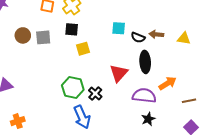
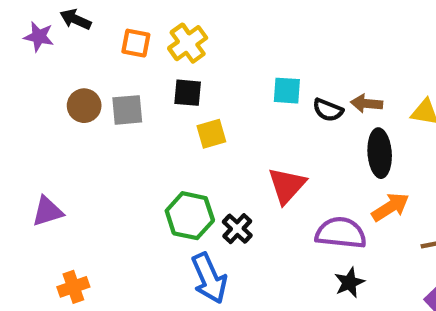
black ellipse: (145, 62) -> (380, 153), moved

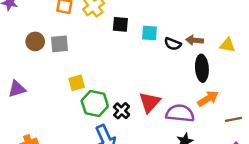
black square: (188, 93) -> (120, 24), moved
yellow square: (211, 134) -> (77, 83), moved
red triangle: (287, 185) -> (150, 102), moved
purple triangle: (47, 211) -> (17, 89), moved

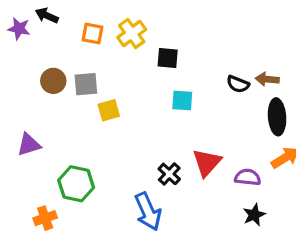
cyan square: (150, 33) -> (182, 100), moved
yellow square: (77, 83) -> (109, 110), moved
green hexagon: (95, 104) -> (76, 184), moved
purple semicircle: (180, 113) -> (248, 177), size x0.7

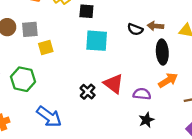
cyan square: (182, 100) -> (97, 41), size x1.5
red triangle: (207, 163) -> (114, 84), turned -35
green hexagon: (76, 184) -> (23, 79), moved
blue arrow: (148, 212) -> (49, 117), moved, turned -30

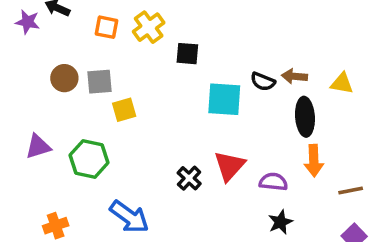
cyan square: (97, 41) -> (224, 99), moved
orange arrow: (168, 80) -> (314, 161), turned 120
red triangle: (114, 84) -> (229, 166), turned 35

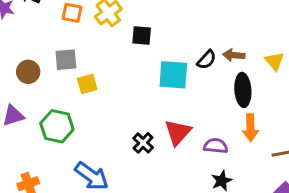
brown circle: (64, 78) -> (28, 72), moved
black semicircle: (263, 82) -> (207, 60), turned -70
yellow triangle: (342, 83) -> (275, 61), turned 40

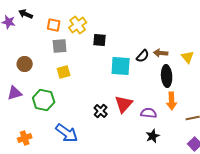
gray square: (66, 60) -> (60, 46), moved

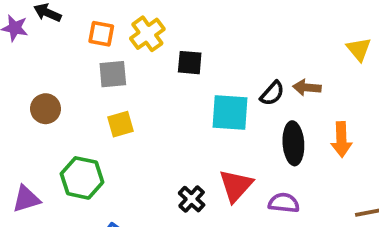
yellow triangle: (188, 57) -> (359, 49), moved
black ellipse: (167, 76) -> (293, 143), moved
purple triangle: (15, 93) -> (26, 199), moved
orange arrow: (172, 101) -> (341, 139), moved

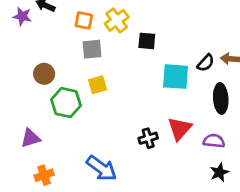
green hexagon: (82, 178) -> (66, 103), moved
black cross: (192, 199) -> (148, 138), turned 30

